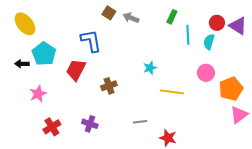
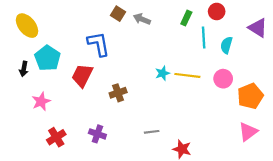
red circle: (217, 23) -> (217, 11), moved
black arrow: (22, 64) -> (24, 69), turned -80
yellow line: (172, 92) -> (187, 75), moved
pink triangle: (239, 115) -> (248, 132), moved

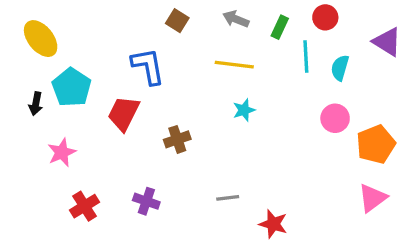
gray arrow: (142, 19) -> (236, 19), moved
yellow line: (187, 75) -> (234, 65), moved

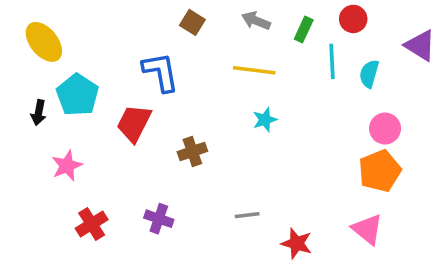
pink circle: (335, 118) -> (385, 129), moved
orange pentagon: (376, 144) -> (380, 171), moved
pink triangle: (372, 198) -> (367, 229), moved, turned -44

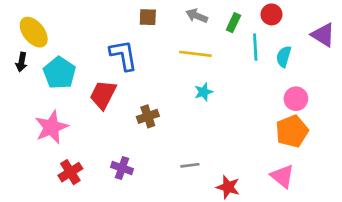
brown square: (192, 22) -> (148, 17), turned -30
black arrow: (39, 113) -> (21, 62), moved
pink star: (67, 166) -> (51, 127), size x1.4

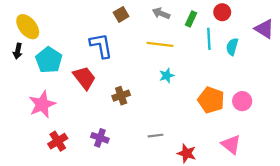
brown square: (148, 17) -> (121, 14), turned -32
red trapezoid: (103, 95) -> (84, 78), turned 115
pink circle: (296, 99) -> (242, 101), moved
orange pentagon: (292, 131) -> (211, 100), moved, turned -30

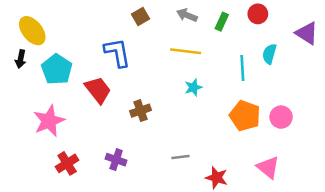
cyan line: (209, 39) -> (242, 68), moved

